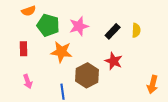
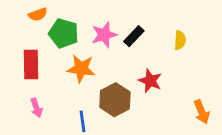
black rectangle: (113, 31) -> (134, 36), moved
red rectangle: (24, 49) -> (31, 65), size x1.5
orange arrow: (153, 85) -> (202, 112), turned -36

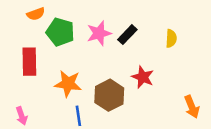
orange star: (81, 69) -> (68, 84), moved
pink arrow: (36, 108) -> (22, 116), moved

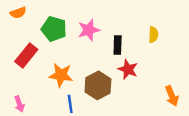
orange semicircle: (36, 14) -> (18, 13), moved
black rectangle: (127, 35) -> (118, 45), moved, turned -42
red rectangle: (29, 62) -> (26, 55), turned 40

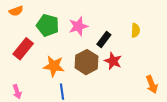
black rectangle: (118, 45) -> (104, 40), turned 35
brown hexagon: (98, 85) -> (87, 62), moved

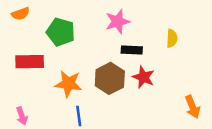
pink star: (78, 26) -> (118, 22), moved
black rectangle: (104, 40) -> (132, 50), turned 56
red rectangle: (23, 49) -> (30, 62), turned 50

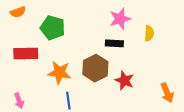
pink star: (118, 22) -> (120, 19), moved
red star: (143, 77) -> (124, 80), moved

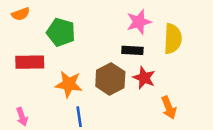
yellow semicircle: (149, 33) -> (173, 39), size x1.6
red star: (124, 80) -> (144, 78), moved
orange arrow: (167, 93) -> (169, 108), moved

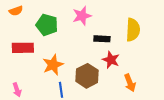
pink star: (139, 22) -> (82, 16), moved
brown hexagon: (110, 79) -> (87, 76), moved
orange star: (69, 84) -> (53, 65), turned -30

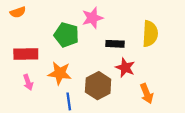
green pentagon: (47, 25) -> (66, 35), moved
orange star: (53, 65) -> (60, 73), turned 30
pink arrow: (17, 90) -> (28, 82), moved

